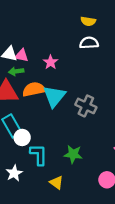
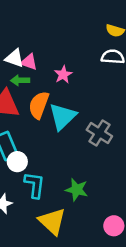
orange semicircle: (34, 89) -> (39, 105), turned -65
yellow triangle: (56, 182) -> (52, 221), size x1.6

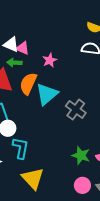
green star: (77, 190) -> (81, 155), moved

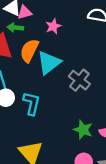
pink triangle: (23, 48) -> (25, 12), turned -40
cyan L-shape: (21, 148) -> (32, 103), moved

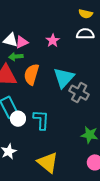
pink star: (53, 26) -> (53, 41), moved
cyan triangle: (49, 63) -> (64, 78), moved

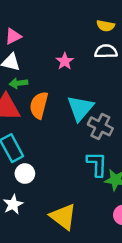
pink triangle: (22, 42) -> (13, 36), moved
white circle: (18, 119) -> (25, 174), moved
cyan L-shape: (41, 120) -> (97, 164), moved

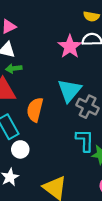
pink star: (65, 61) -> (70, 47), moved, size x1.5
orange semicircle: (39, 105) -> (35, 110), moved

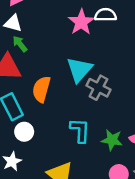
green arrow: (14, 68) -> (20, 44), turned 56
cyan L-shape: (85, 140) -> (80, 130), moved

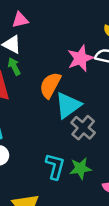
orange semicircle: (41, 89) -> (50, 85), moved
green star: (112, 140) -> (80, 168), moved, turned -30

